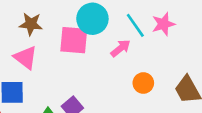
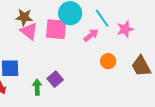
pink star: (163, 24) -> (125, 29), moved
pink triangle: (26, 58) -> (29, 31), moved

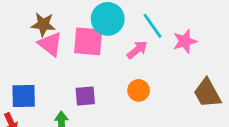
orange circle: (108, 61) -> (139, 90), moved
purple square: (55, 79) -> (85, 96), moved, turned 35

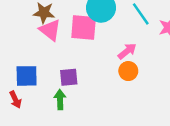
pink arrow: (137, 50) -> (127, 51), moved
purple square: (85, 96) -> (69, 77), moved

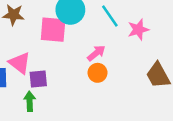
pink triangle: (50, 30) -> (20, 63), moved

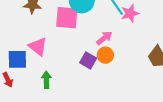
pink star: (138, 30) -> (130, 13), moved
purple square: (38, 79) -> (88, 60), moved, turned 35

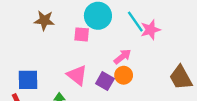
pink square: (67, 18) -> (82, 34), size x0.6
pink triangle: (38, 47) -> (77, 75), moved

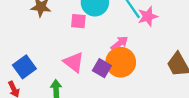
orange circle: (124, 75) -> (121, 62), size x1.6
blue square: (28, 80) -> (24, 67), turned -35

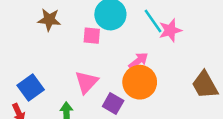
pink triangle: (74, 62) -> (86, 82), turned 35
purple square: (102, 68) -> (113, 103), moved

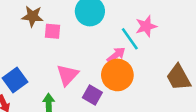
cyan line: (153, 21) -> (130, 39), moved
pink square: (92, 36) -> (52, 31), moved

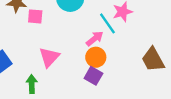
orange circle: (117, 75) -> (96, 57), size x0.7
purple square: (92, 95) -> (93, 76), moved

